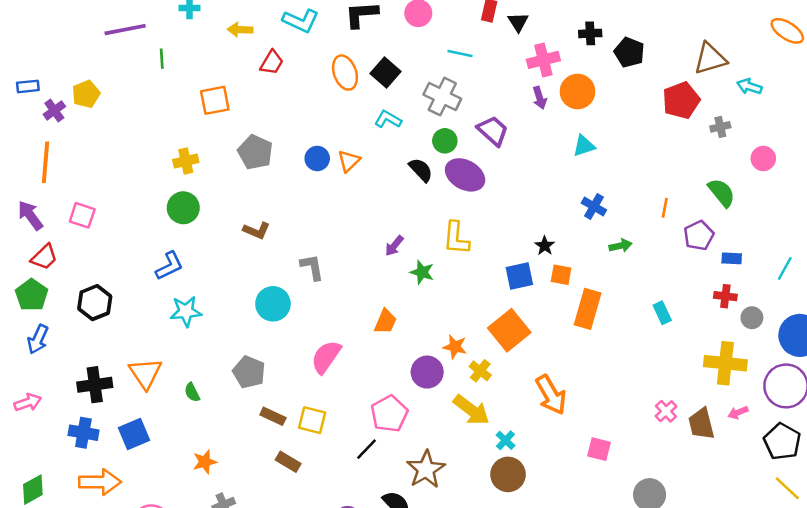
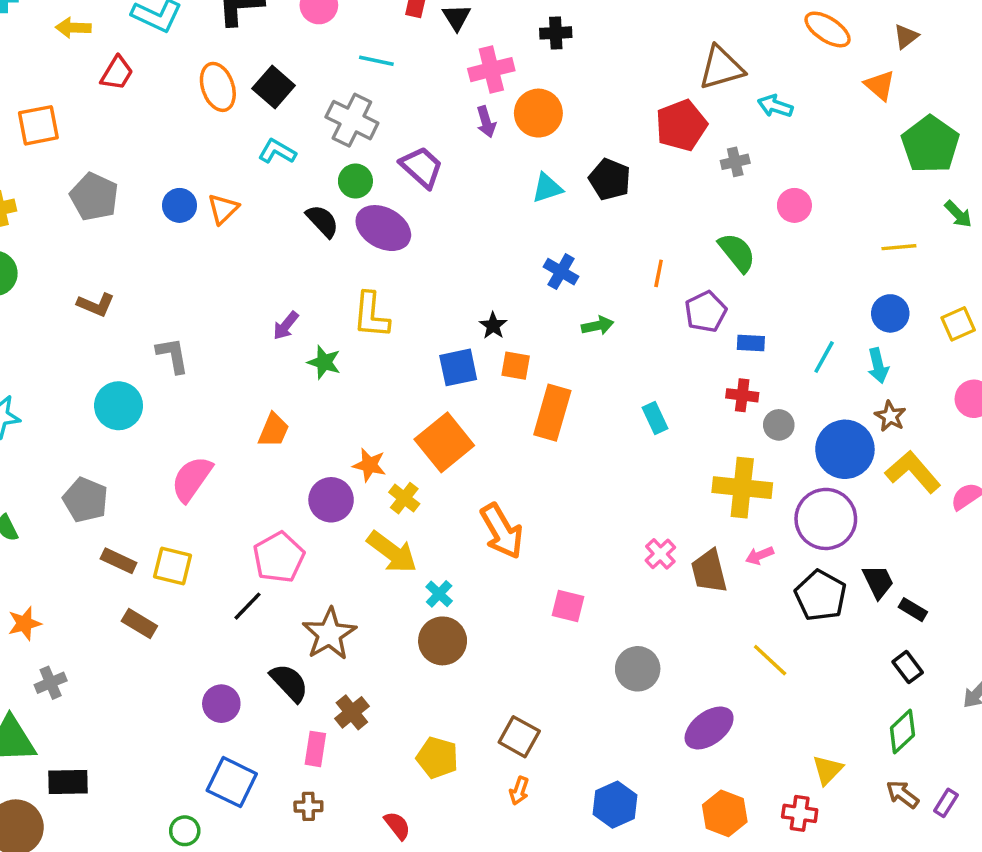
black pentagon: (629, 52) -> (610, 179), moved
yellow line: (787, 488) -> (770, 660), moved

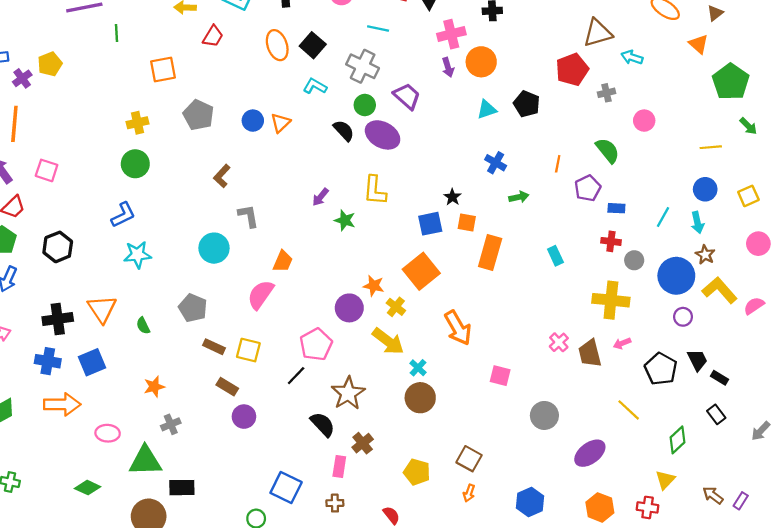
brown L-shape: (96, 305) -> (222, 176), moved, turned 110
orange trapezoid: (274, 430) -> (283, 261), moved
purple circle: (826, 519) -> (683, 317), moved, size x0.5
purple circle: (221, 704) -> (244, 417), moved
green diamond: (902, 731) -> (677, 440), moved

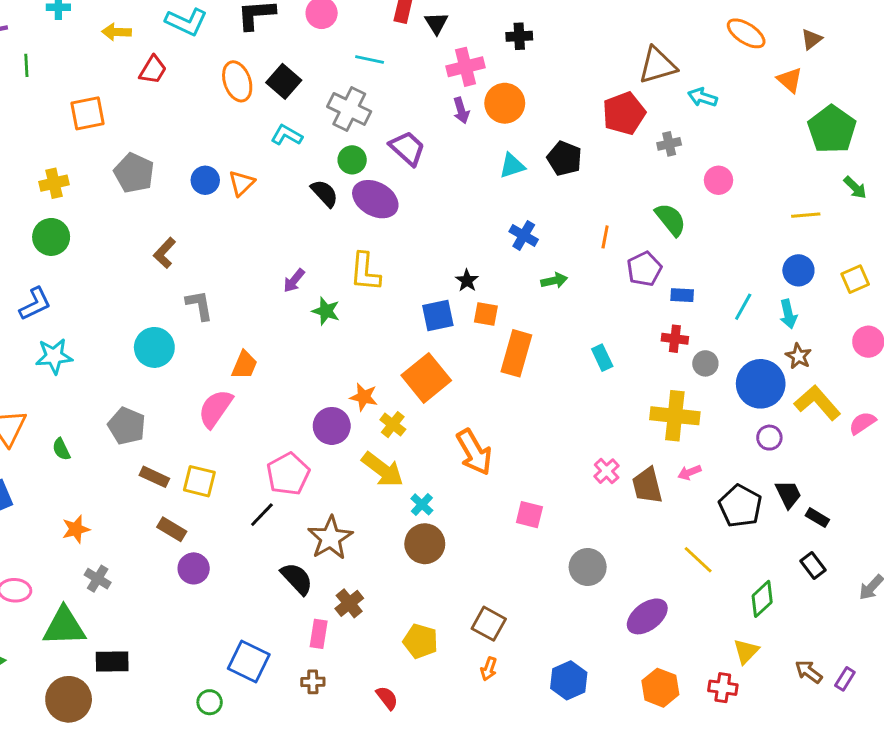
gray cross: (171, 424) -> (98, 579), turned -36

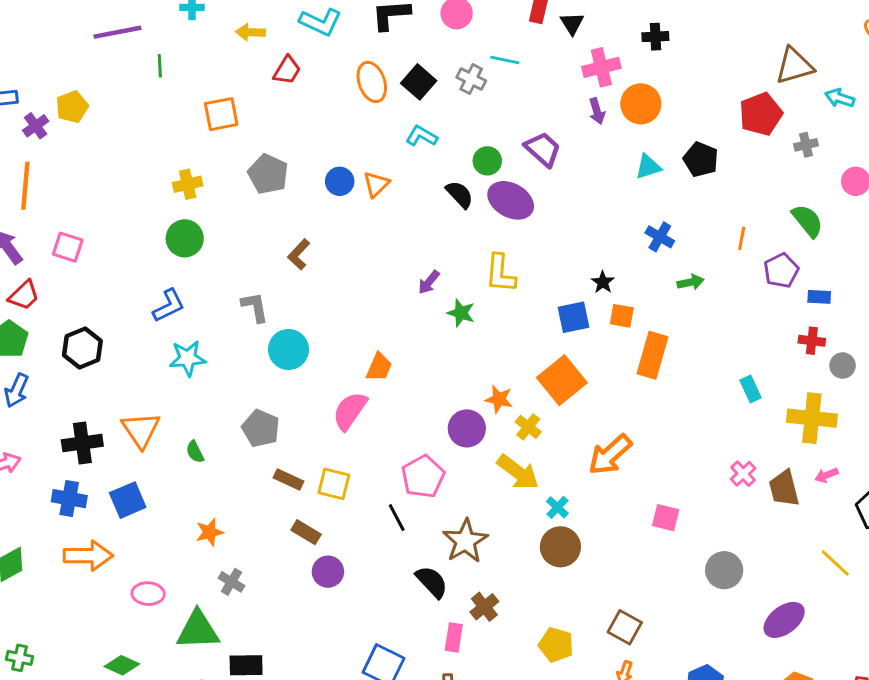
gray cross: (349, 109) -> (471, 79), moved, size x0.7
gray L-shape: (199, 305) -> (255, 307), moved
cyan rectangle: (602, 358) -> (750, 389), moved
orange arrow: (474, 452) -> (610, 455), turned 78
black line: (262, 515) -> (397, 518), turned -72

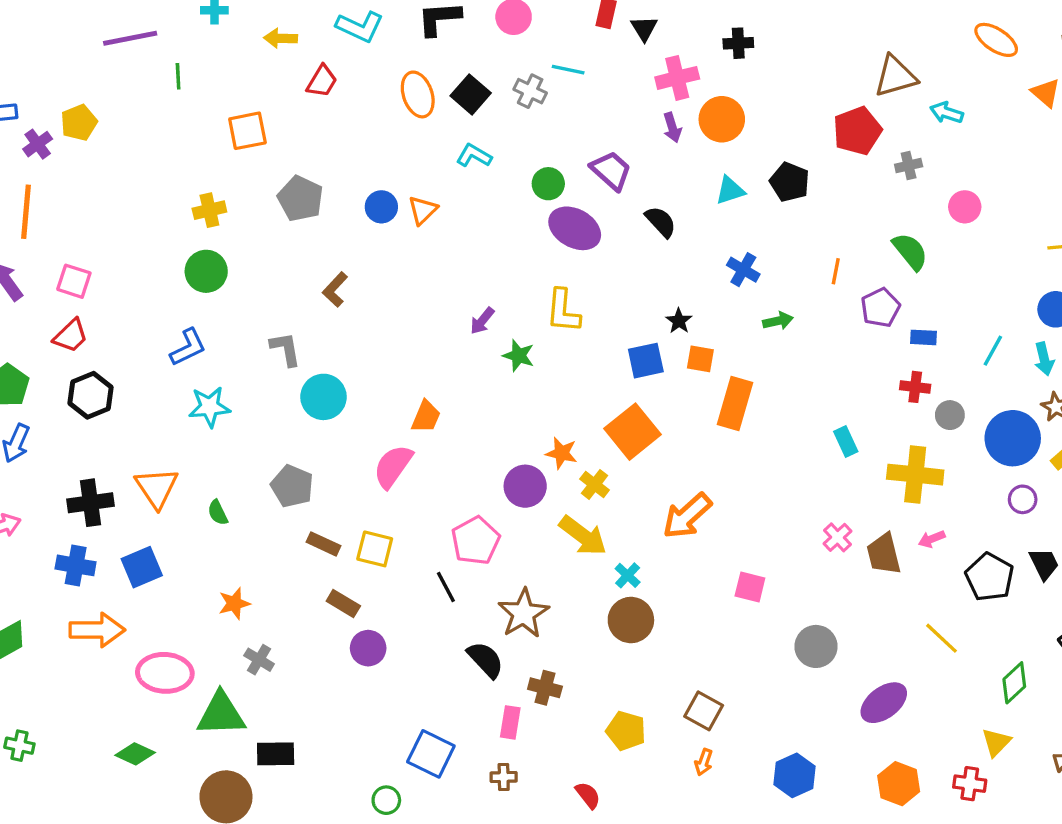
black semicircle: (460, 194) -> (661, 222), moved
red trapezoid: (24, 295) -> (71, 336), moved
pink ellipse: (148, 594) -> (165, 673), size x1.5
brown cross: (484, 607) -> (545, 688), turned -36

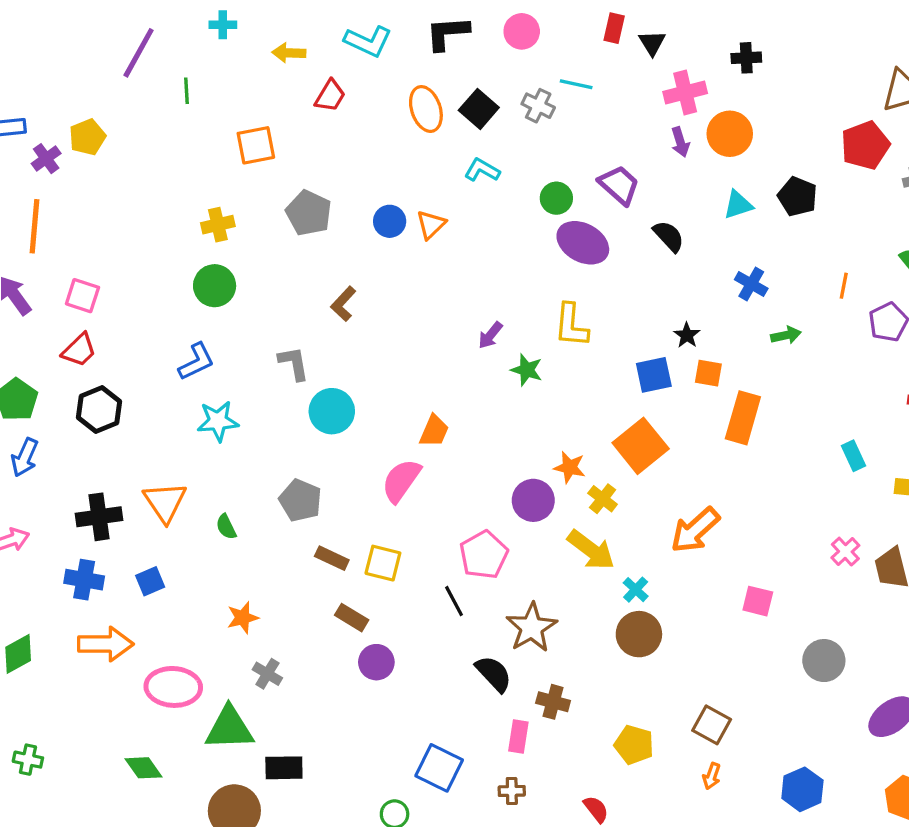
purple line: (130, 38) -> (139, 53), turned -50
blue square: (142, 567) -> (150, 581), size x0.7
green diamond: (135, 754) -> (144, 768), turned 30

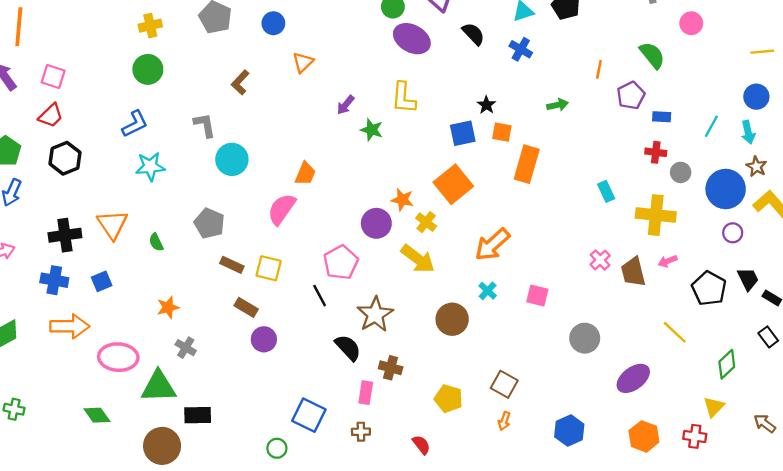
orange triangle: (431, 225) -> (303, 62), moved
blue cross: (751, 284) -> (521, 49), moved
cyan cross: (636, 590) -> (488, 291), moved

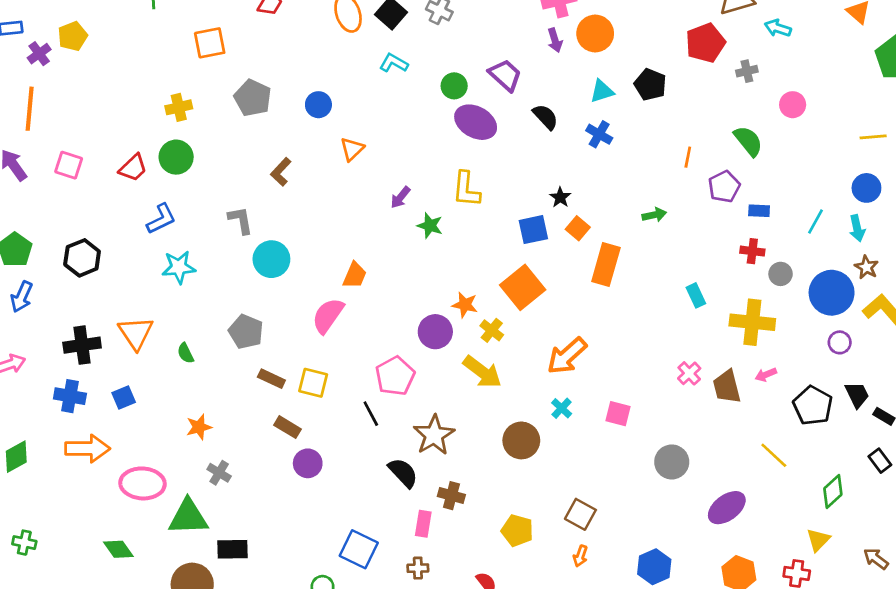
green arrow: (557, 105) -> (654, 215), moved
red trapezoid: (51, 116) -> (133, 168), moved
orange square: (502, 132) -> (578, 228), turned 30

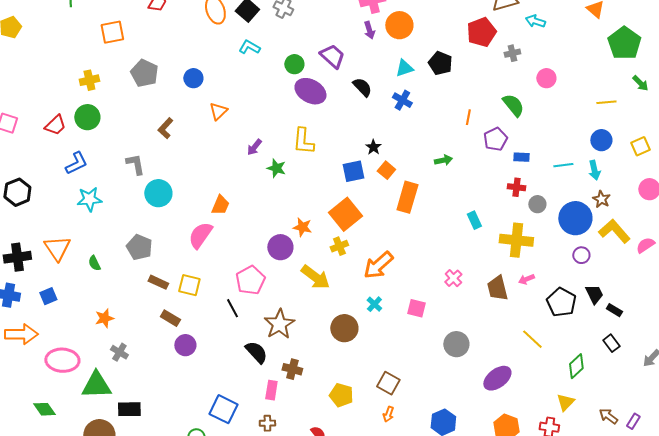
cyan line: (815, 222) -> (563, 165), turned 54
yellow cross: (492, 330) -> (339, 246), moved, turned 30
pink cross: (689, 373) -> (453, 278), moved

